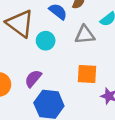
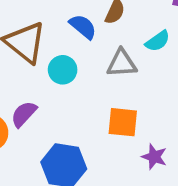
purple semicircle: (33, 79) -> (24, 114), moved

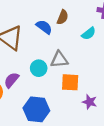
gray triangle: (122, 63) -> (59, 60), moved
cyan circle: (63, 70) -> (39, 68), moved

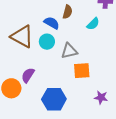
cyan circle: (39, 68) -> (47, 42), moved
purple star: (90, 102) -> (101, 97), moved

